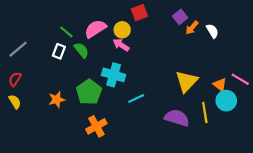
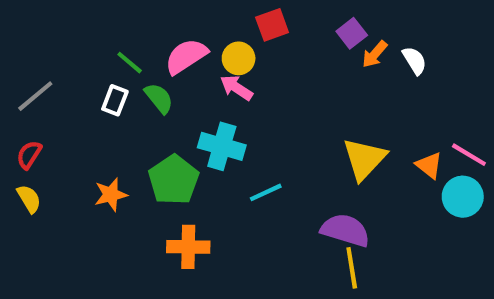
cyan circle: (226, 101) -> (463, 197), moved
yellow line: (205, 112) -> (352, 268), moved
orange cross: (96, 126) -> (188, 247), turned 30

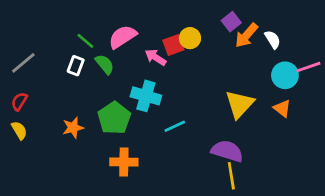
red square: (272, 25) -> (173, 45), moved
orange arrow: (375, 54) -> (246, 35), size x1.4
yellow circle: (239, 58) -> (190, 38), moved
pink line: (469, 155) -> (308, 67), moved, turned -50
cyan circle: (463, 197) -> (285, 75), moved

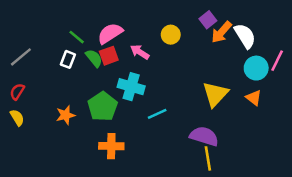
white semicircle: (273, 39) -> (245, 36), size x1.5
red square: (173, 45) -> (109, 56), moved
pink line: (308, 67) -> (277, 61), turned -45

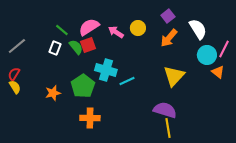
orange arrow: (221, 32) -> (169, 38), moved
pink arrow: (140, 52) -> (116, 32), moved
orange triangle: (254, 98) -> (218, 72), moved
cyan line: (157, 114) -> (127, 81), moved
yellow semicircle: (17, 118) -> (15, 87), moved

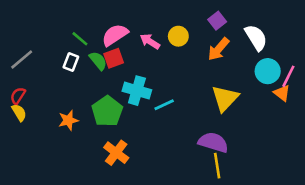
pink line: (224, 49) -> (288, 76), moved
orange cross: (90, 118) -> (116, 153), turned 36

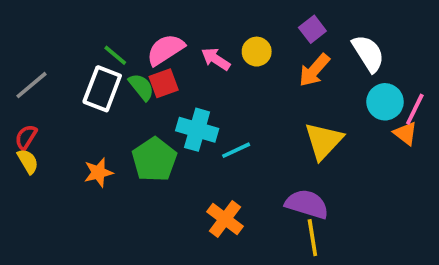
white rectangle: (71, 62) -> (102, 89), size x1.6
orange cross: (116, 153) -> (225, 219), moved

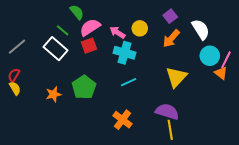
green semicircle: (141, 87) -> (77, 12), moved
white rectangle: (102, 89) -> (56, 49), turned -70
cyan cross: (197, 130) -> (125, 53), moved

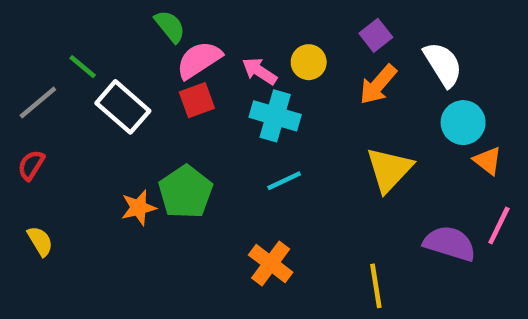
green line: (63, 30) -> (83, 67), moved
pink line: (226, 60) -> (499, 226), moved
yellow semicircle: (15, 88) -> (40, 241), moved
orange star: (53, 94) -> (139, 208), moved
purple semicircle: (167, 112) -> (450, 243), moved

